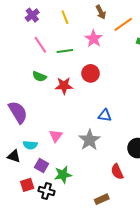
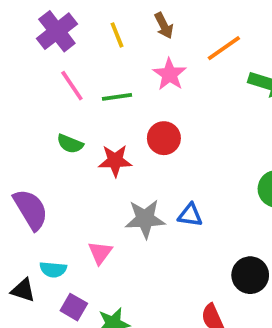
brown arrow: (101, 12) -> (164, 26), moved
purple cross: (32, 15) -> (57, 31), size x1.5
gray star: (90, 140) -> (145, 219), moved, turned 30

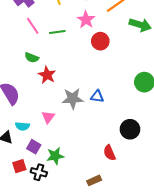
red circle: (164, 138) -> (100, 41), moved
red star: (115, 161) -> (47, 75), moved, turned 30

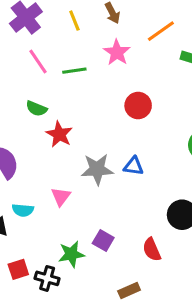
red circle: (100, 41) -> (138, 106), moved
purple square: (34, 147) -> (103, 241), moved

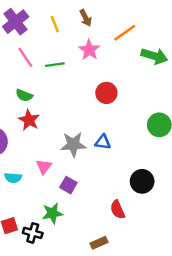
red star: (59, 134) -> (29, 120), moved
purple square: (103, 241) -> (68, 185), moved

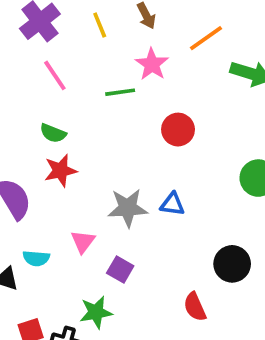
green line: (55, 65) -> (120, 92), moved
red star: (29, 120) -> (60, 171), turned 30

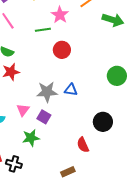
red circle: (178, 130) -> (62, 50), moved
purple square: (120, 269) -> (44, 117), moved
green star: (96, 312) -> (31, 138), moved

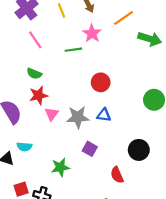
red circle: (62, 50) -> (101, 82), moved
pink triangle: (23, 110) -> (52, 114), moved
purple square: (44, 117) -> (90, 149), moved

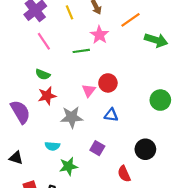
pink triangle: (52, 114) -> (89, 90), moved
gray star: (78, 117) -> (72, 117), moved
cyan semicircle: (24, 147) -> (52, 146), moved

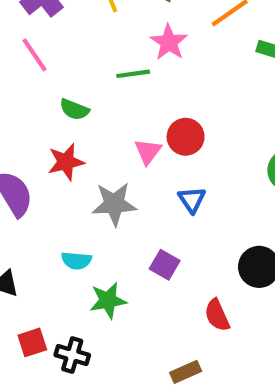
pink line: (44, 41) -> (34, 55), moved
green semicircle: (43, 74) -> (74, 109), moved
blue triangle: (111, 115) -> (192, 200), turned 48

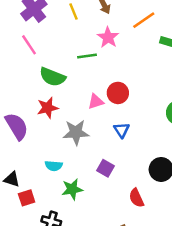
green semicircle: (74, 109) -> (52, 77), size x1.5
pink triangle: (148, 151) -> (96, 102), turned 35
red square: (32, 342) -> (27, 198), moved

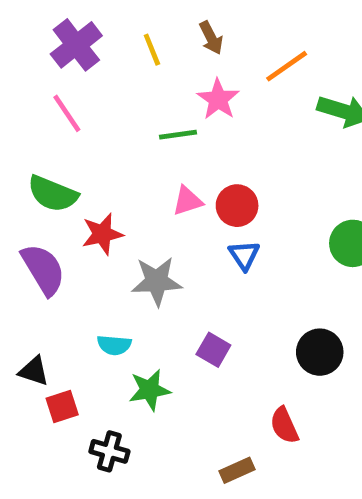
green semicircle: (52, 77) -> (53, 194), moved
pink triangle: (96, 102) -> (187, 201), moved
blue triangle: (122, 130) -> (244, 255), moved
red semicircle: (136, 198) -> (284, 425), moved

